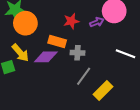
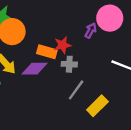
red star: (71, 21) -> (63, 45), moved
purple arrow: (97, 22) -> (91, 30), turned -40

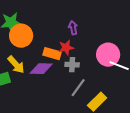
pink circle: (110, 18) -> (108, 55), moved
purple arrow: (91, 30) -> (73, 28), moved, turned -40

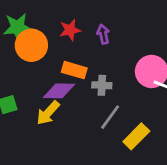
red star: (66, 48) -> (70, 30), moved
yellow arrow: (16, 65) -> (48, 113), moved, turned 84

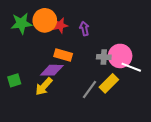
orange circle: (31, 45) -> (45, 20), moved
gray cross: (102, 85) -> (104, 57), moved
yellow rectangle: (136, 136) -> (109, 83), moved

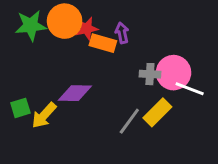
orange rectangle: (63, 55) -> (103, 43), moved
yellow arrow: (44, 86) -> (44, 115), moved

